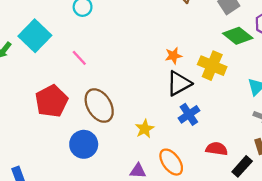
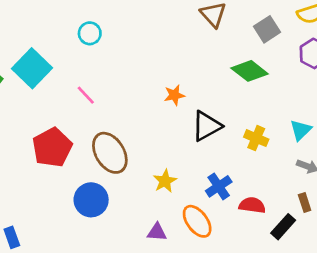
green diamond: (238, 36) -> (250, 71), moved
orange star: (173, 56) -> (174, 95), moved
yellow cross: (212, 66) -> (256, 138), moved, size x0.7
blue cross: (189, 114) -> (219, 186), moved

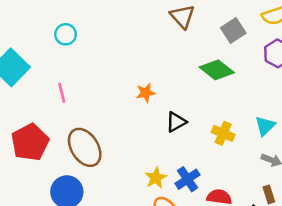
pink line: (86, 95) -> (62, 93), turned 30
black triangle: (207, 126) -> (176, 122), size x0.7
yellow star: (165, 181) -> (156, 178), moved

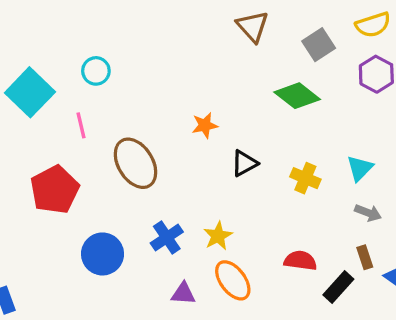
cyan circle: (66, 34) -> (96, 71), moved
pink line: (62, 93) -> (81, 125), moved
brown ellipse: (85, 147) -> (135, 163), moved
blue cross: (188, 179) -> (167, 237), moved

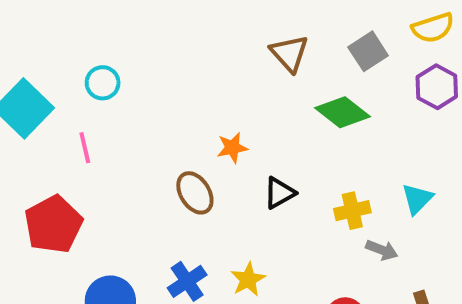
brown triangle: (253, 26) -> (289, 53), moved
brown ellipse: (135, 163) -> (195, 193), moved, size x0.7
yellow cross: (305, 178) -> (352, 211), turned -36
gray arrow: (368, 213) -> (382, 250), moved

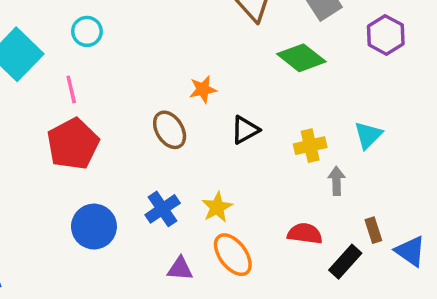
red pentagon: (53, 224) -> (73, 144), moved
gray arrow: (382, 250) -> (337, 181), turned -112

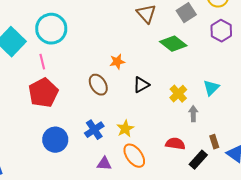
cyan circle: (87, 31) -> (51, 29), size x1.8
yellow cross: (310, 146) -> (178, 94), turned -30

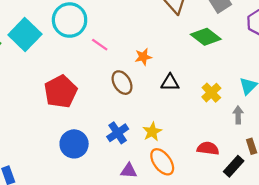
pink line: (42, 62) -> (100, 45), moved, turned -42
black triangle: (141, 85) -> (170, 83), turned 30
gray arrow: (193, 114) -> (238, 115), moved

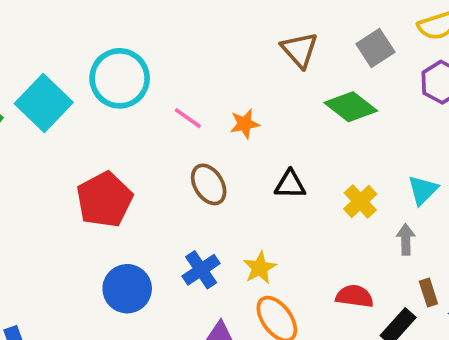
pink line: (100, 45) -> (188, 118), moved
orange star: (143, 57) -> (245, 124), moved

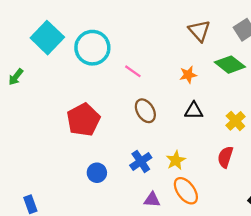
cyan square: (44, 103) -> (47, 38), moved
orange star: (245, 124) -> (188, 75), moved
blue circle: (127, 289) -> (97, 173), size x0.7
red semicircle: (355, 296) -> (225, 157), moved, turned -80

